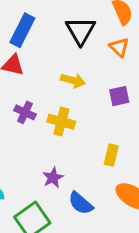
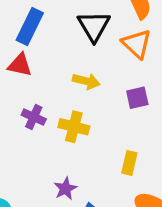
orange triangle: (119, 47) -> (137, 44), size x1.4

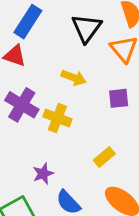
purple cross: (34, 117) -> (22, 105), size x1.5
yellow rectangle: (129, 163) -> (104, 157), turned 30

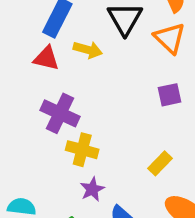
yellow arrow: (74, 78) -> (88, 50), moved
yellow cross: (57, 118) -> (82, 150), moved

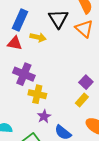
purple square: (169, 95) -> (86, 82), moved, turned -32

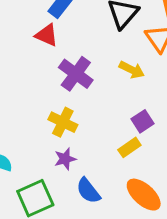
yellow arrow: (38, 37) -> (132, 70), moved
purple cross: (24, 74) -> (76, 74), moved

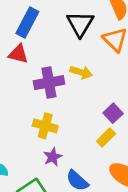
yellow arrow: (132, 70) -> (81, 72), moved
purple cross: (76, 74) -> (49, 83), turned -36

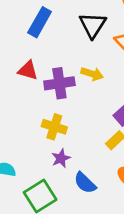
red triangle: (18, 54) -> (28, 70), moved

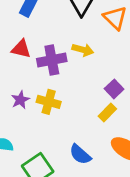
purple star: (61, 158) -> (20, 100), moved

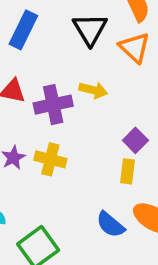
yellow rectangle: (107, 112) -> (127, 171), turned -36
blue semicircle: (80, 154) -> (110, 225), moved

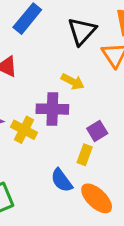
purple cross: (53, 105) -> (52, 109), moved
blue semicircle: (110, 225) -> (62, 180), moved

